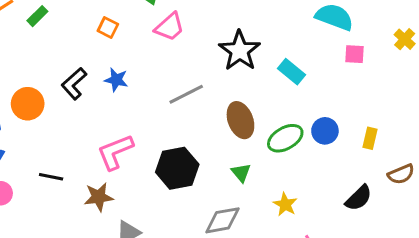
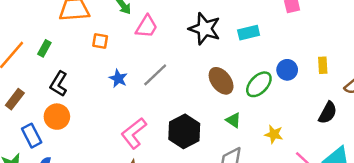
cyan rectangle: (292, 72) -> (249, 33), turned -36
blue star: (116, 80) -> (118, 78), turned 30
black L-shape: (74, 84) -> (59, 84), moved
gray line: (186, 94) -> (155, 75), moved

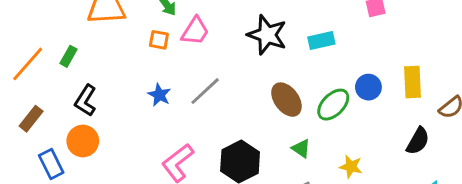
orange square: (100, 41) -> (159, 40), moved
yellow rectangle: (323, 65) -> (413, 82), size x1.5

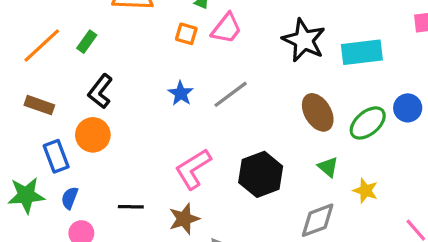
cyan rectangle: (321, 40) -> (362, 52), size x1.4
brown rectangle: (31, 119) -> (39, 105), turned 65
yellow star: (351, 167) -> (365, 191), moved

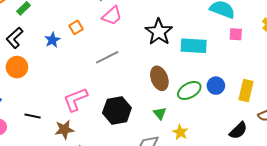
orange square: (186, 34) -> (76, 27), moved, turned 32
black L-shape: (100, 91) -> (15, 38), moved
blue star: (181, 93) -> (52, 40), moved

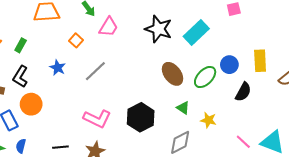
orange square: (76, 27) -> (76, 40), moved
cyan rectangle: (194, 46) -> (196, 32), turned -30
gray line: (107, 57) -> (95, 71), moved
pink L-shape: (75, 99) -> (97, 119), turned -116
black semicircle: (238, 131) -> (243, 92), moved

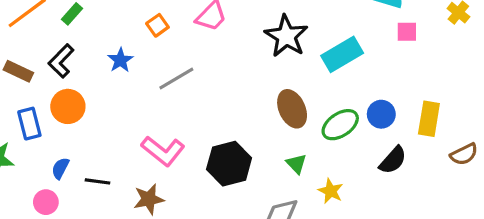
blue semicircle: (21, 146) -> (60, 168), moved

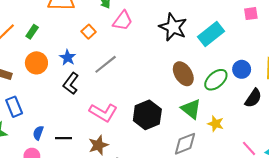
black L-shape: (61, 61) -> (71, 83), moved
orange circle: (68, 106) -> (36, 63), moved
green triangle: (296, 164) -> (191, 109), size x1.5

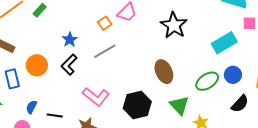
orange square: (89, 32) -> (105, 23), moved
cyan rectangle: (211, 34) -> (224, 43), moved
orange circle: (36, 63) -> (37, 65), moved
brown ellipse: (183, 74) -> (164, 72), moved

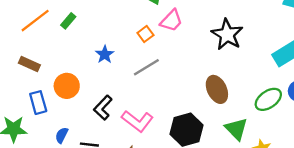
black L-shape: (69, 65) -> (103, 108), moved

